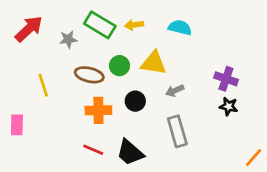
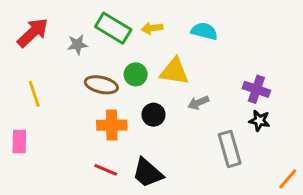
yellow line: (43, 85) -> (34, 94), moved
gray rectangle: (177, 131) -> (230, 149), moved

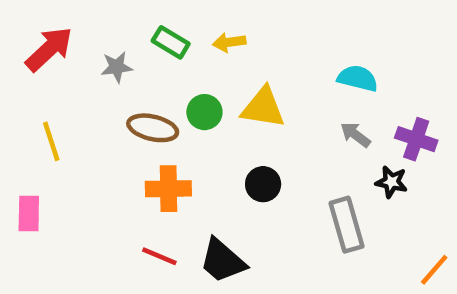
green rectangle: (113, 28) -> (171, 42), size x0.7
cyan semicircle: (204, 31) -> (358, 78), moved
purple cross: (256, 89) -> (416, 139), moved
gray arrow: (198, 103) -> (355, 135), moved, turned 60
black circle: (153, 115) -> (263, 184), moved

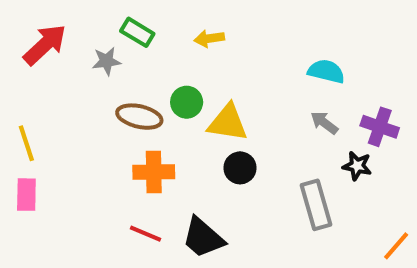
green rectangle: (171, 42) -> (137, 32), moved
yellow triangle: (263, 108) -> (228, 123), moved
yellow line: (51, 141) -> (26, 143), moved

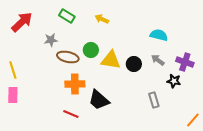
yellow arrow: (209, 38) -> (102, 19), turned 32
gray star: (106, 61) -> (51, 40), moved
black circle: (240, 168) -> (134, 64), moved
gray rectangle: (316, 205) -> (154, 100), size x0.7
black trapezoid: (203, 238) -> (99, 100), moved

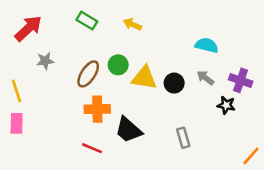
gray star: (51, 40) -> (45, 61), moved
brown ellipse: (68, 57) -> (88, 74), turned -70
gray rectangle: (154, 100) -> (183, 138), moved

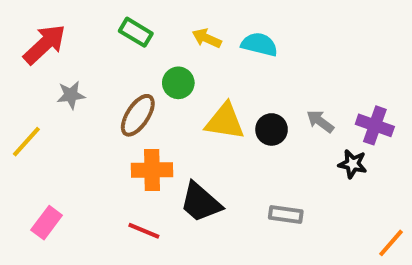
cyan semicircle: (207, 45) -> (259, 44), moved
green circle: (118, 65) -> (178, 83), moved
yellow line: (17, 91) -> (26, 142), turned 60
pink rectangle: (17, 123) -> (47, 223), moved, turned 36
gray rectangle: (183, 138) -> (286, 215), turned -66

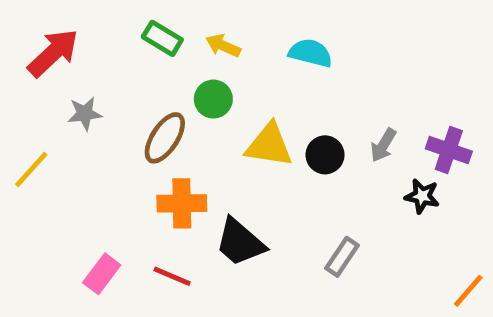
yellow arrow: (207, 38) -> (223, 46), moved
gray arrow: (320, 121) -> (383, 145), turned -96
gray rectangle: (286, 215) -> (342, 257), turned -64
pink rectangle: (47, 223) -> (102, 274), moved

